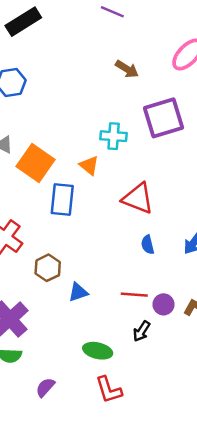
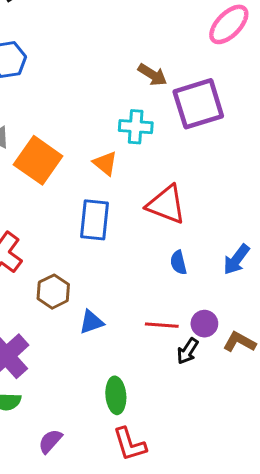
brown arrow: (127, 69) -> (152, 75), moved
blue rectangle: (62, 200) -> (94, 220), moved
purple circle: (163, 304) -> (204, 324), moved
black arrow: (142, 331) -> (188, 351), moved
green ellipse: (98, 351) -> (116, 395), turned 72

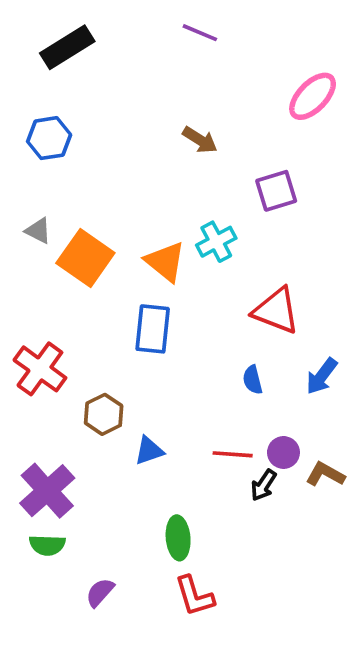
brown arrow: (152, 75) -> (200, 140), moved
purple square: (198, 104) -> (276, 191), size x0.7
cyan cross: (136, 127) -> (216, 242), moved, turned -32
orange triangle: (105, 163) -> (165, 262), size x1.4
red triangle: (166, 205) -> (276, 311), moved

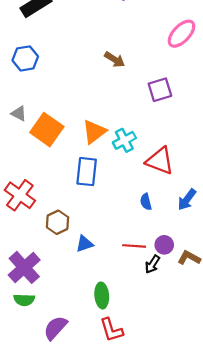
cyan cross: (216, 242) -> (124, 140), moved
orange triangle: (165, 262) -> (94, 132), turned 44
purple semicircle: (100, 592) -> (55, 328), size x1.4

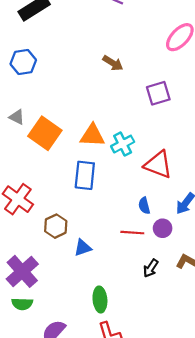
orange triangle: (94, 132) -> (92, 135), turned 40
purple circle: (164, 245) -> (163, 228), moved
red line: (134, 246) -> (132, 233), moved

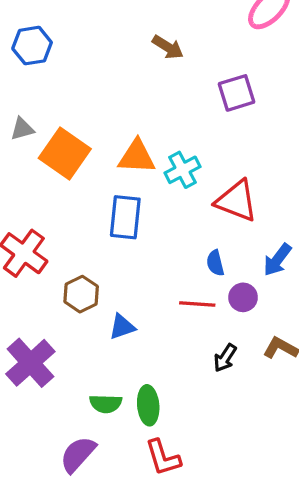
gray triangle: (17, 117) -> (22, 129), turned -42
green semicircle: (22, 304) -> (106, 404), moved

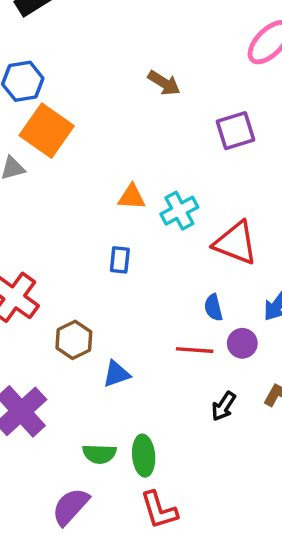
orange square: (65, 153) -> (47, 131), moved
orange triangle: (137, 157) -> (132, 197), size x0.7
blue rectangle: (125, 217) -> (120, 260), size x0.6

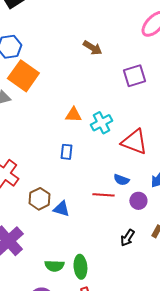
blue semicircle: (213, 308) -> (121, 180), turned -56
red line: (195, 350) -> (103, 195), moved
blue triangle: (116, 374) -> (61, 209), moved, turned 36

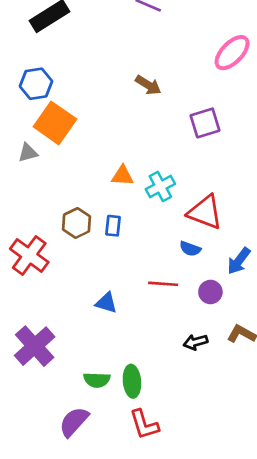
blue semicircle: (121, 180) -> (190, 249), moved
brown hexagon: (39, 199) -> (77, 223), moved
black arrow: (127, 238) -> (196, 342), turned 42

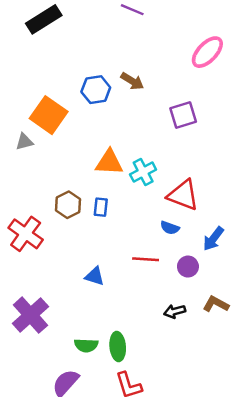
blue hexagon: (36, 84) -> (96, 90), moved
orange triangle: (123, 176) -> (109, 162), size x1.4

